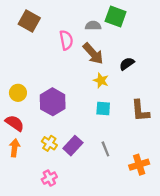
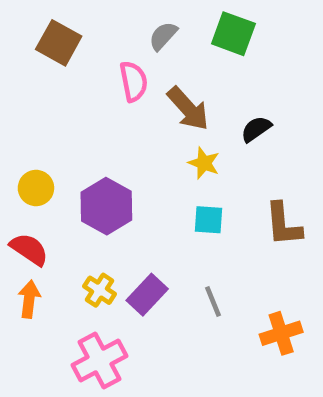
gray semicircle: (93, 26) -> (163, 36), moved, turned -48
pink cross: (49, 178) -> (100, 360), size x1.6

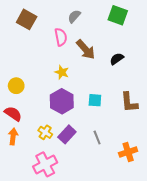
green square: (233, 34) -> (118, 15), moved
yellow star: (204, 163) -> (62, 72), moved
purple hexagon: (106, 206) -> (62, 101), moved

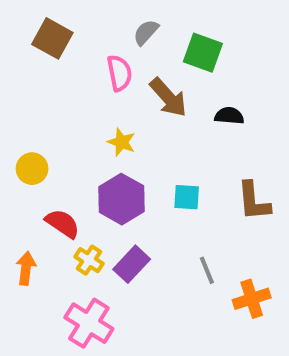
green square: (118, 15) -> (203, 53), moved
black semicircle: (117, 59) -> (229, 116), turned 40
red semicircle: (13, 114) -> (63, 224), moved
gray line: (97, 138) -> (207, 270), moved
pink cross: (45, 164) -> (89, 323), turned -30

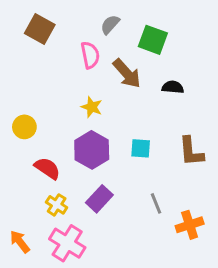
yellow cross: (89, 260) -> (57, 205), moved
orange arrow: (26, 268) -> (20, 242), moved, turned -45

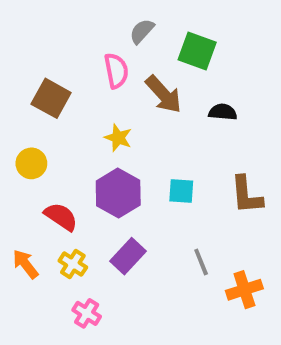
brown square: (40, 29) -> (51, 98), moved
orange arrow: (20, 242) -> (25, 264), moved
pink cross: (67, 243) -> (87, 313), size x0.6

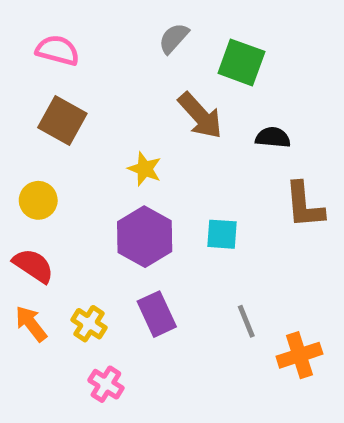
pink semicircle: (116, 71) -> (58, 50), moved, turned -64
brown L-shape: (246, 195) -> (304, 205), moved
red semicircle: (61, 217) -> (33, 266), moved
purple rectangle: (128, 256) -> (157, 314), turned -68

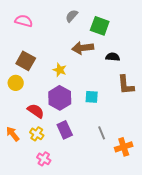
brown arrow: (200, 116) -> (83, 48), turned 125
brown square: (62, 120) -> (26, 61), moved
red semicircle: (33, 266) -> (36, 111), moved

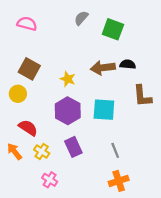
brown arrow: (83, 48) -> (103, 68), moved
cyan square: (92, 97) -> (104, 110), size x1.5
red semicircle: (36, 111) -> (28, 128), moved
orange cross: (124, 147) -> (119, 181), moved

